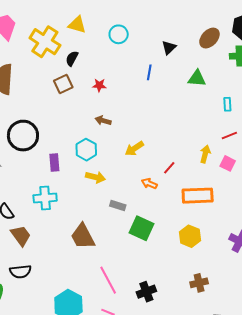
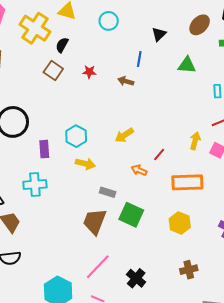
brown square: (63, 84) -> (53, 70), turned -30
brown arrow: (103, 121) -> (126, 81), moved
brown trapezoid: (83, 236) -> (95, 221), moved, turned 48
pink line: (108, 280) -> (98, 267), turned 72
black cross: (146, 292) -> (136, 278), turned -30

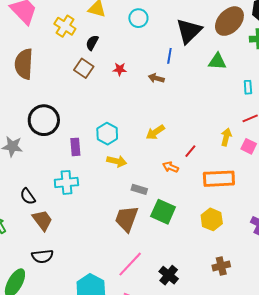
brown ellipse: (200, 25) -> (229, 21), size x1.4
yellow cross: (35, 28) -> (65, 26), size x0.7
black triangle: (159, 34) -> (189, 31), size x1.8

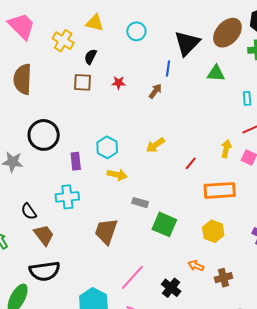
brown square: (84, 68) -> (83, 82), turned -30
brown arrow: (156, 78) -> (155, 91), turned 112
orange arrow: (170, 167) -> (196, 266), moved
brown trapezoid: (127, 219) -> (106, 231), moved
black semicircle: (42, 256) -> (45, 271), size x1.4

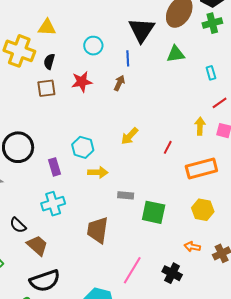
cyan circle: (136, 31) -> (93, 46), moved
yellow cross: (63, 41) -> (19, 51), size x1.4
red star: (119, 83) -> (82, 82), size x1.5

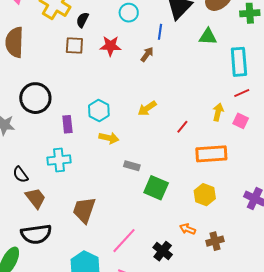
cyan rectangle: (211, 73) -> (239, 62), size x2.0
brown trapezoid: (98, 230) -> (84, 210), moved

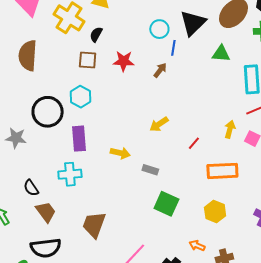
cyan circle: (129, 13) -> (159, 29), moved
cyan hexagon: (99, 111) -> (80, 97), moved
purple rectangle: (67, 124) -> (79, 139), size x1.4
gray rectangle: (132, 166) -> (150, 170), moved

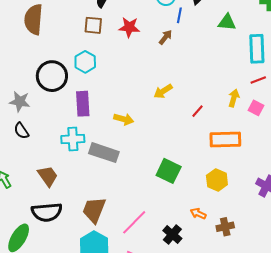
gray rectangle: (150, 170) -> (104, 153), moved, size x1.8
black semicircle: (31, 188) -> (21, 131), moved
brown trapezoid: (94, 225) -> (94, 210), moved

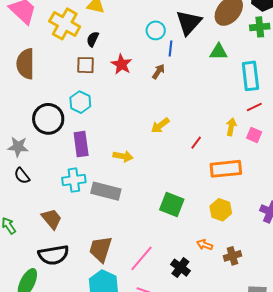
red star: (129, 27) -> (121, 64), turned 30

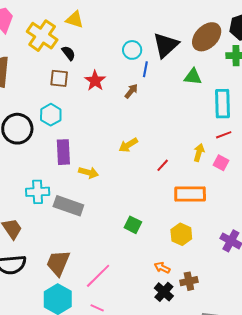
black semicircle: (93, 39) -> (69, 53), turned 112
purple rectangle: (81, 144) -> (63, 152), moved
green square: (172, 205) -> (133, 225), size x0.7
black cross: (180, 268) -> (164, 292), moved

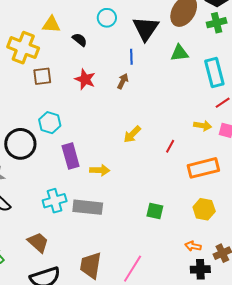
cyan circle: (132, 50) -> (107, 18), moved
black semicircle: (69, 53) -> (80, 40), moved
brown square: (59, 78) -> (42, 76), moved
yellow arrow: (199, 153) -> (203, 126), turned 96
black cross: (164, 292) -> (200, 269), turned -30

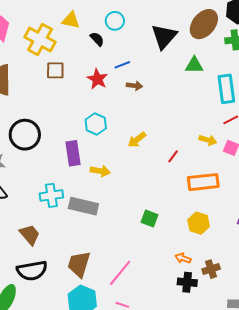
cyan circle: (107, 18) -> (115, 21), moved
blue line: (131, 57) -> (122, 65), moved, turned 63
brown arrow: (123, 81) -> (134, 86), turned 63
cyan hexagon: (50, 123) -> (96, 124), moved

